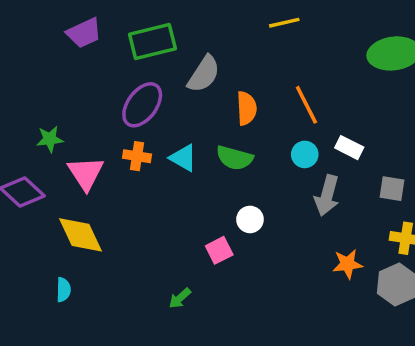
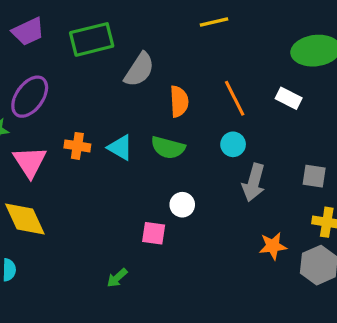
purple ellipse: (142, 105) -> (30, 97), moved
white rectangle: (349, 148) -> (289, 98), moved
pink square: (219, 250) -> (154, 233), turned 35

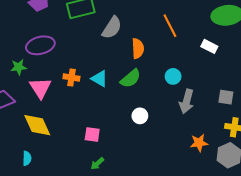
purple ellipse: (30, 97) -> (40, 45), turned 40
orange line: (235, 98) -> (170, 26), moved
green semicircle: (168, 148) -> (131, 79), turned -55
pink square: (154, 233) -> (92, 135), moved

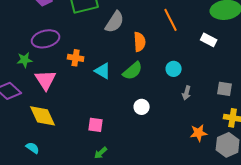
orange cross: (71, 77) -> (76, 58), moved
gray arrow: (187, 101) -> (187, 93), size x0.6
cyan semicircle: (27, 158) -> (33, 148), turned -56

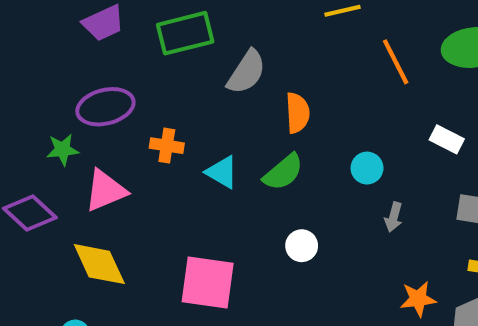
orange line: (171, 20) -> (396, 62), moved
white rectangle: (209, 40) -> (447, 139), moved
pink triangle: (46, 80) -> (105, 191), turned 40
pink square: (96, 125) -> (208, 282), size x1.8

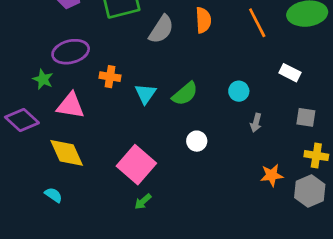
orange semicircle: (298, 113) -> (203, 20), moved
green star: (63, 150) -> (43, 79), turned 30
cyan triangle: (222, 172) -> (145, 94), turned 35
pink triangle: (105, 191) -> (71, 106), turned 32
pink square: (208, 282) -> (136, 165), turned 33

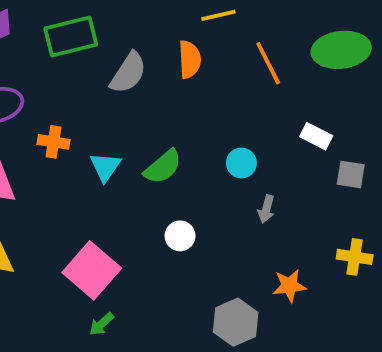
gray square: (306, 117) -> (351, 175), moved
gray hexagon: (310, 191) -> (236, 322), moved

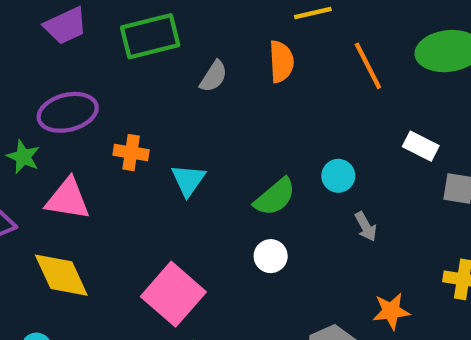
gray semicircle: (128, 73) -> (214, 76), size x0.7
green semicircle: (163, 167) -> (275, 197), moved
gray arrow: (266, 209) -> (366, 227), turned -44

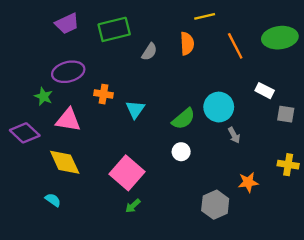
cyan circle: (338, 176) -> (219, 107), size x1.6

